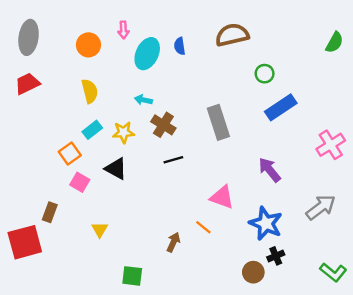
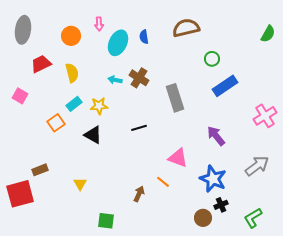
red trapezoid: (27, 84) -> (41, 64), moved
brown cross: (163, 125) -> (139, 78), moved
pink square: (80, 182) -> (20, 96), moved
brown rectangle: (50, 212) -> (40, 170), turned 49
green L-shape: (333, 272) -> (253, 218), moved, turned 110

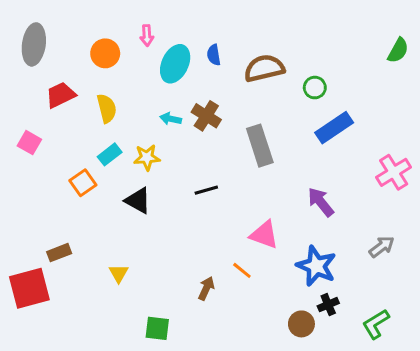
brown semicircle: (186, 28) -> (264, 68), moved
gray arrow: (257, 166) -> (382, 247), size x0.7

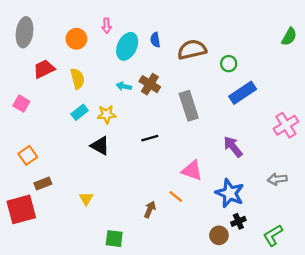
orange square: (83, 183) -> (28, 155), moved
gray arrow: (382, 247) -> (277, 179), turned -150

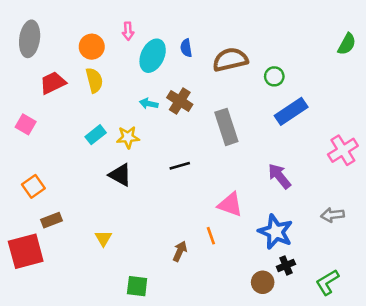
yellow semicircle: (77, 79) -> (94, 80), moved
orange line: (176, 196) -> (211, 236), turned 32

